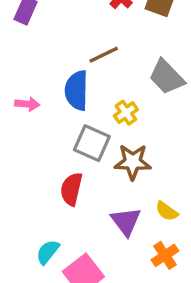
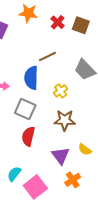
gray square: (92, 143) -> (25, 109), moved
orange cross: (165, 255) -> (73, 180), moved

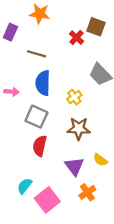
red cross: (58, 22) -> (77, 38), moved
brown line: (47, 57) -> (36, 54), moved, turned 42

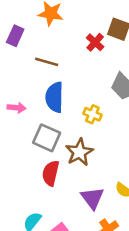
yellow cross: (74, 97) -> (92, 114), turned -32
brown star: (79, 128) -> (79, 152), moved, turned -30

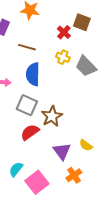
yellow cross: (92, 114) -> (63, 57), moved
red semicircle: (51, 173) -> (30, 132), turned 42

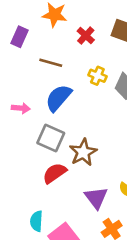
red cross: (64, 32) -> (86, 36), moved
blue semicircle: (33, 74) -> (58, 98), turned 40
cyan semicircle: (16, 169) -> (36, 221), turned -35

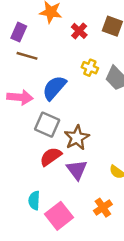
brown line: (51, 63) -> (27, 56), moved
pink arrow: (21, 108) -> (20, 97), size x1.5
purple triangle: (96, 198) -> (77, 170), moved

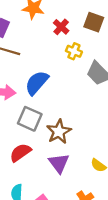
yellow cross: (90, 68) -> (74, 51), moved
red semicircle: (51, 157) -> (20, 153), moved

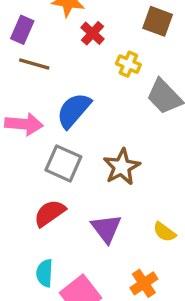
red cross: (61, 27) -> (92, 33), moved
brown star: (59, 132) -> (122, 167), moved

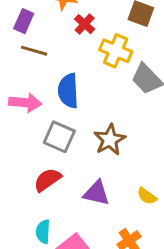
yellow cross: (128, 64) -> (116, 51), size x1.5
blue semicircle: (74, 110) -> (68, 91), turned -44
purple triangle: (106, 229) -> (96, 193), turned -40

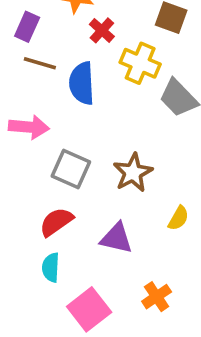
blue semicircle: (68, 91) -> (82, 83), moved
yellow semicircle: (147, 196) -> (178, 218), moved, turned -96
cyan semicircle: (43, 232) -> (51, 267), moved

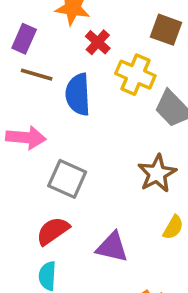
brown star: (133, 173) -> (157, 173), moved

